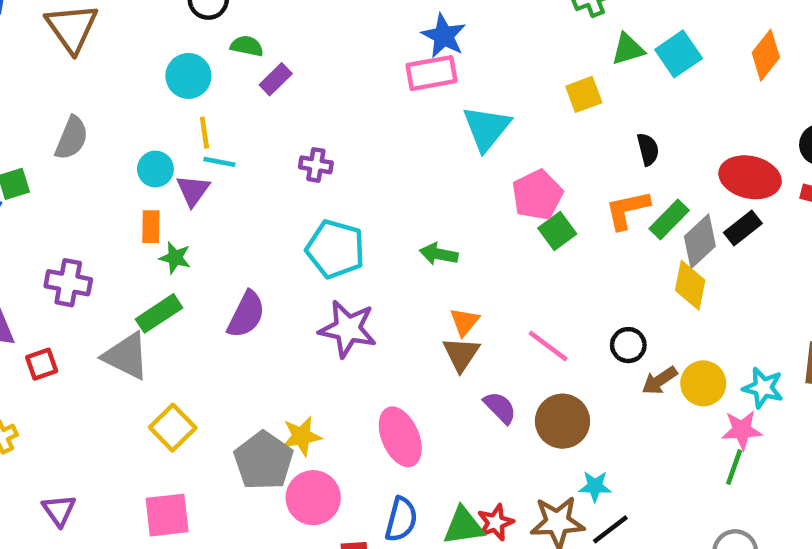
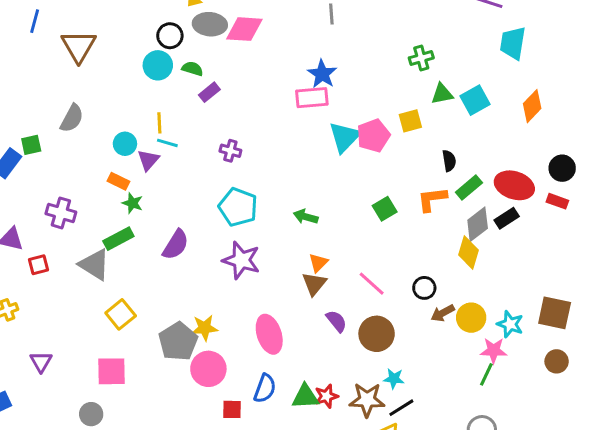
cyan circle: (188, 76) -> (158, 65), moved
pink pentagon: (537, 195) -> (373, 136), moved
green rectangle: (669, 220) -> (469, 187), moved
orange rectangle: (151, 227) -> (118, 181), turned -70

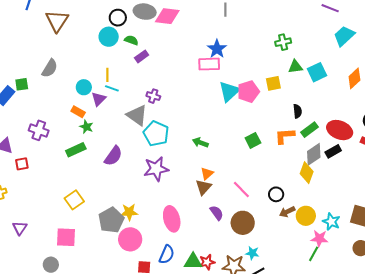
cyan trapezoid: (513, 43) -> (344, 36), turned 35
purple star: (241, 260) -> (156, 169), turned -30
gray triangle: (94, 265) -> (137, 115), moved

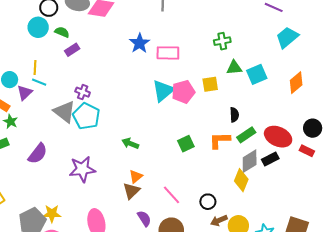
blue star: (217, 49) -> (140, 43), moved
pink rectangle: (209, 64) -> (168, 53), moved
cyan pentagon: (156, 134) -> (86, 116), moved

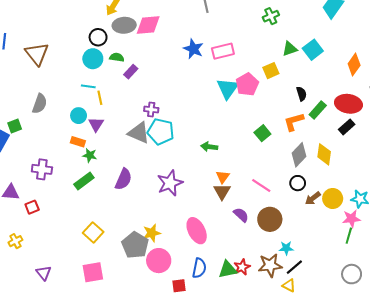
green cross: (222, 41) -> (271, 16), moved
cyan line: (39, 82) -> (88, 86), moved
orange diamond: (296, 83) -> (354, 64), moved
gray diamond: (250, 161) -> (299, 155), moved

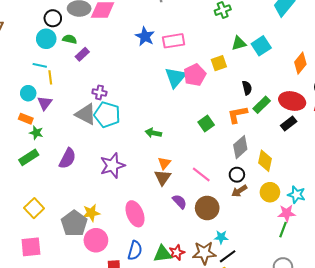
yellow diamond: (324, 154) -> (265, 161), moved
brown arrow: (313, 198) -> (239, 191), moved

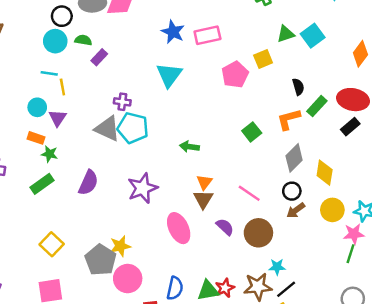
cyan triangle: (175, 77) -> (169, 75), moved
pink ellipse: (135, 214) -> (179, 228), moved

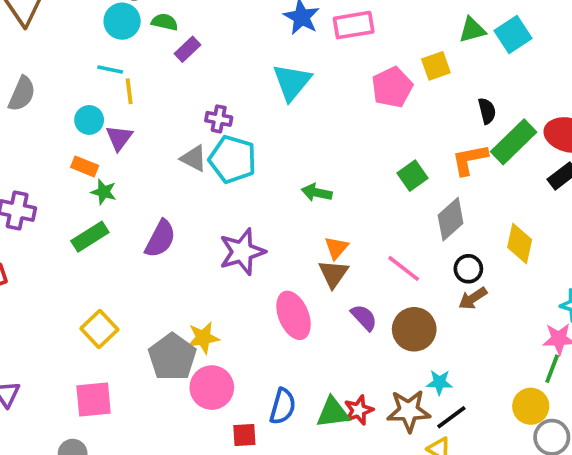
green rectangle: (317, 106) -> (514, 142), size x1.4
gray triangle: (107, 129) -> (194, 158), size x0.7
gray diamond: (294, 158) -> (451, 219), moved
yellow circle: (332, 210) -> (531, 406), moved

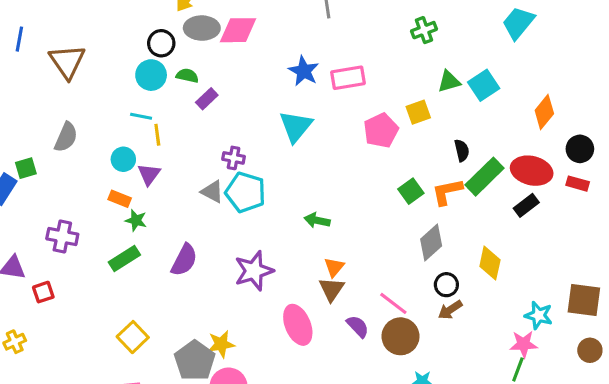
green square: (413, 176) -> (411, 191), moved
pink line: (404, 268) -> (393, 303), moved

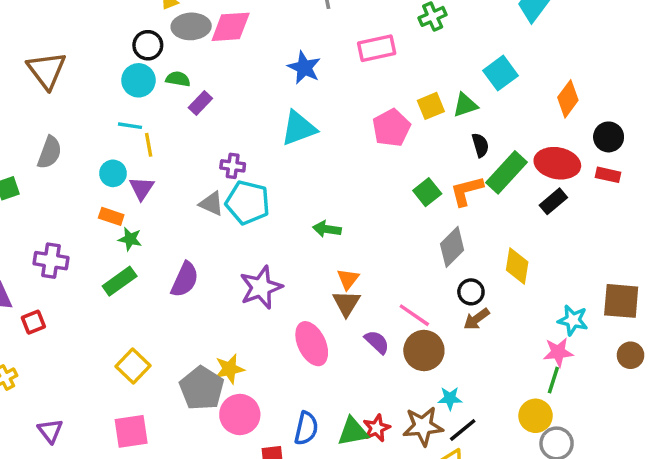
pink rectangle: (348, 78) -> (377, 48), moved
green triangle: (449, 81) -> (465, 105), moved
cyan triangle: (296, 126) -> (299, 128), turned 33

